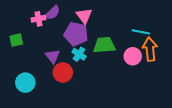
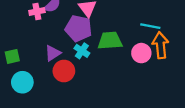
green square: (16, 40) -> (12, 56), moved
purple triangle: (53, 56) -> (53, 53), turned 35

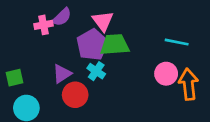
purple pentagon: (78, 28) -> (92, 45), turned 30
green trapezoid: (110, 41) -> (115, 45), moved
orange arrow: (160, 45) -> (189, 84), moved

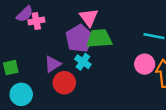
purple semicircle: (62, 17) -> (25, 14), moved

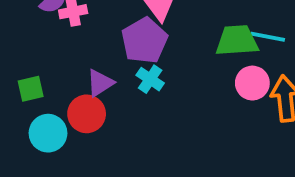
green trapezoid: (99, 38) -> (237, 41), moved
red circle: (64, 83) -> (87, 114), moved

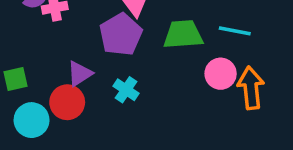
green trapezoid: (237, 41) -> (183, 34), moved
cyan cross: (150, 79) -> (126, 90), moved

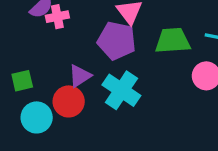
purple pentagon: (121, 34) -> (117, 41), turned -30
cyan cross: (126, 90) -> (121, 90), size x1.6

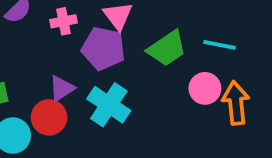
pink cross: (57, 17) -> (64, 21), moved
green trapezoid: (173, 41) -> (167, 49), turned 150

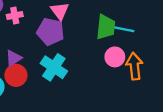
pink cross: (64, 21) -> (15, 16), moved
green trapezoid: (167, 49) -> (106, 27), moved, turned -50
purple triangle: (62, 88) -> (14, 58), moved

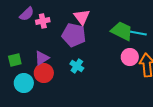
green trapezoid: (106, 27) -> (122, 31), turned -70
cyan cross: (54, 67) -> (77, 66), size x0.6

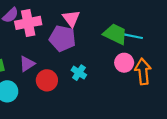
pink cross: (43, 21) -> (28, 23), size x1.6
cyan cross: (77, 66) -> (79, 73), moved
red circle: (44, 73) -> (47, 80), moved

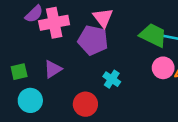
red circle: (47, 80) -> (85, 104), moved

